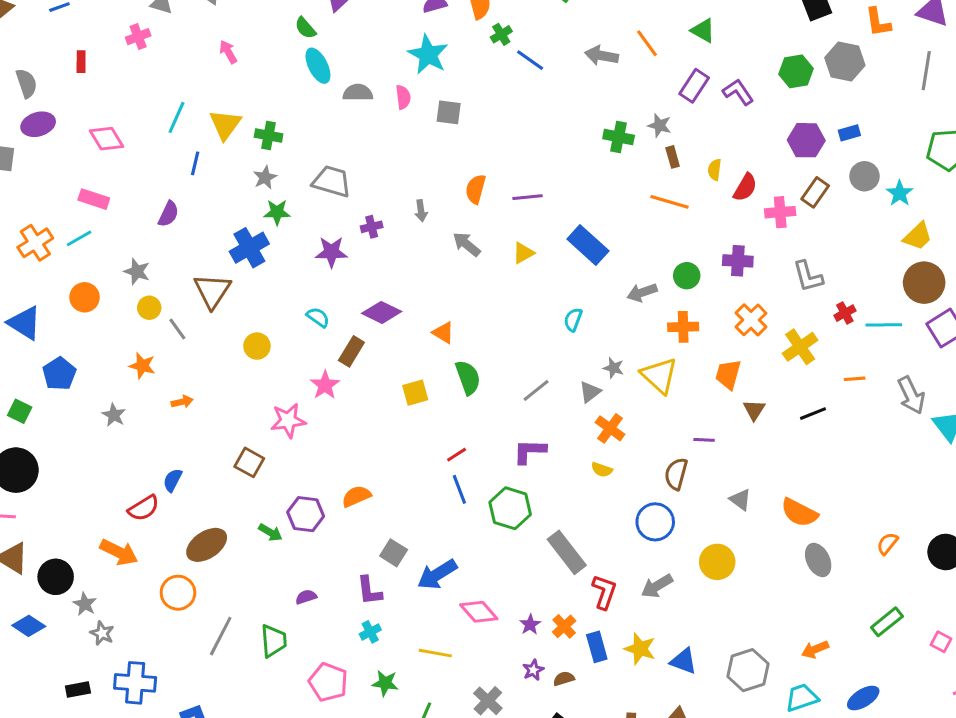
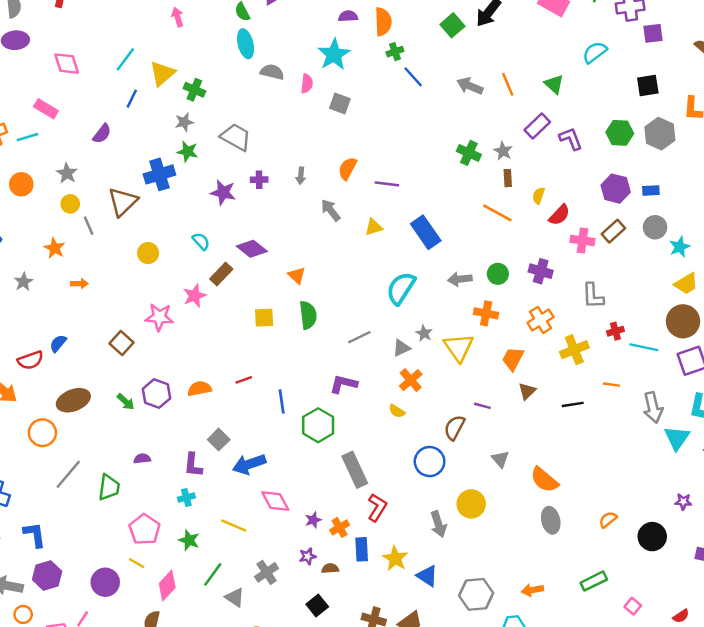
cyan semicircle: (573, 320) -> (401, 288), size x1.8
red line: (457, 455) -> (244, 380), moved
gray arrow: (657, 586) -> (438, 524), moved, turned -90

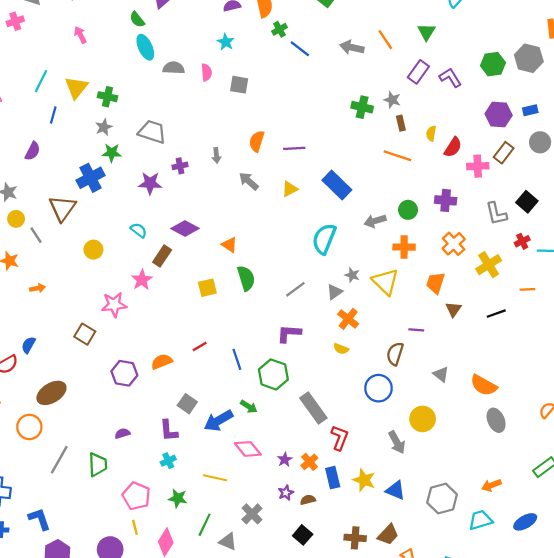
cyan star: (334, 54) -> (226, 42), size x0.6
green triangle: (554, 84) -> (426, 32), turned 30
black square: (648, 86) -> (527, 202), moved, turned -30
green arrow: (126, 402) -> (249, 407), moved
yellow line: (137, 563) -> (135, 527), turned 56

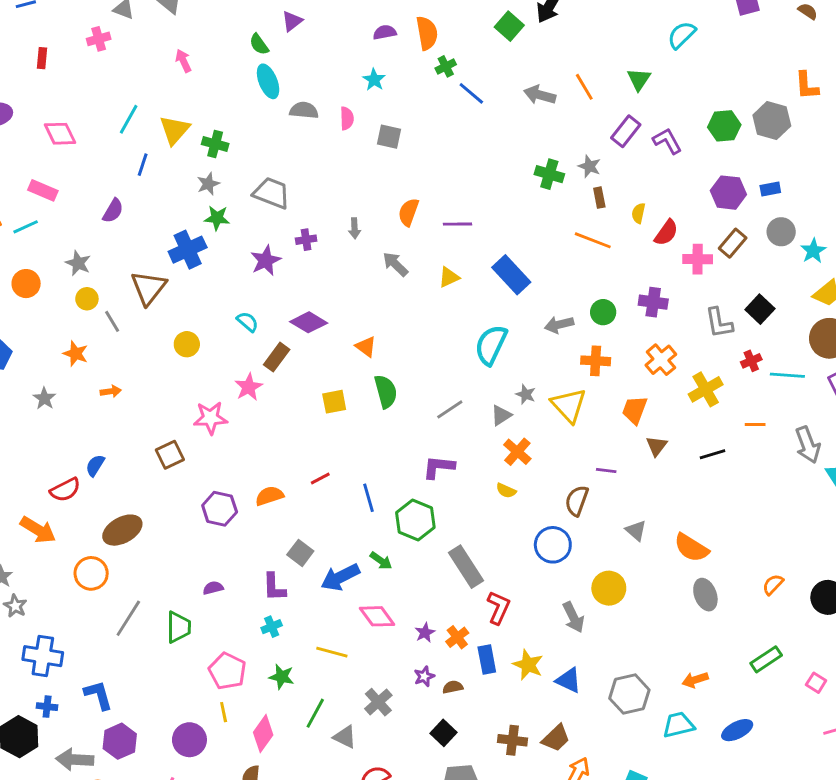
purple star: (150, 183) -> (266, 260), turned -30
brown square: (85, 334) -> (170, 455), turned 30

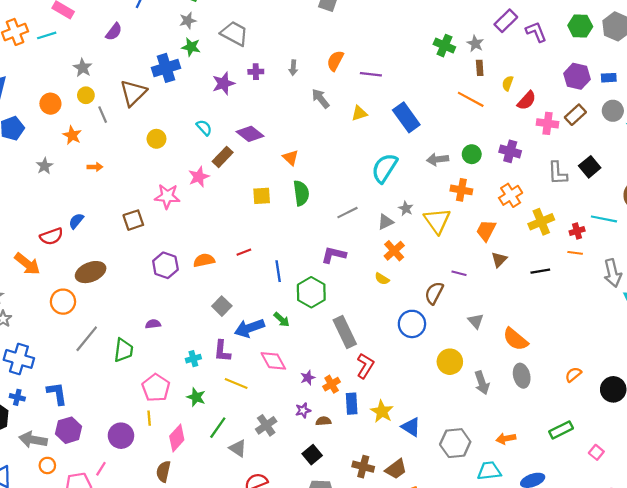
orange circle: (26, 284) -> (50, 104), moved
red cross: (751, 361) -> (577, 231), moved
purple L-shape: (274, 587) -> (222, 351), moved
gray arrow: (573, 617) -> (482, 383), moved

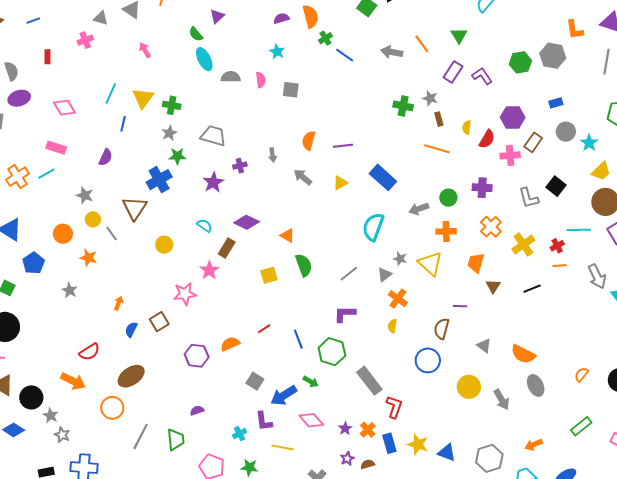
purple hexagon: (577, 76) -> (513, 117), moved
orange arrow: (95, 167) -> (119, 303), moved, turned -56
blue semicircle: (76, 221) -> (131, 329), moved
yellow semicircle: (382, 279) -> (392, 326), turned 80

